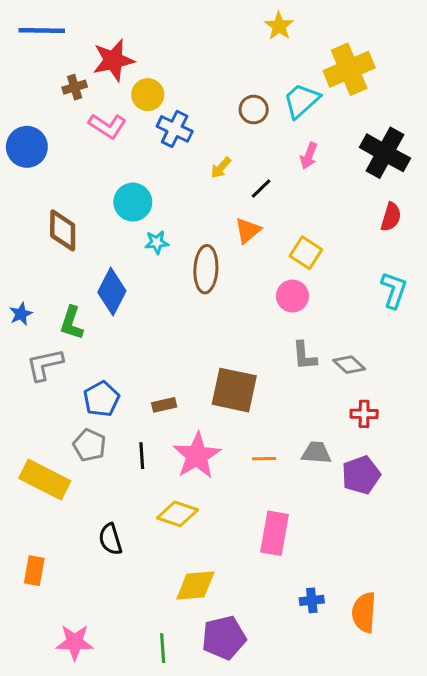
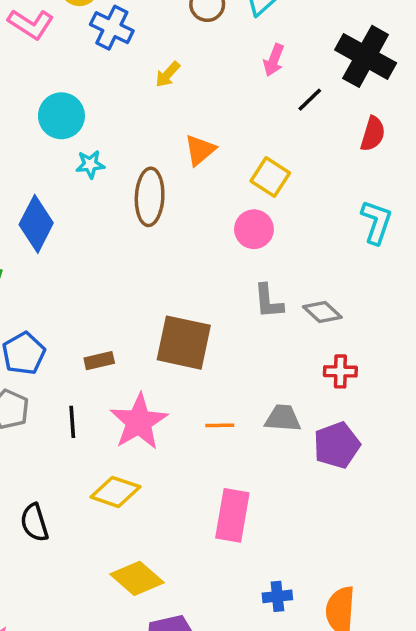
black line: (261, 189) -> (310, 100), moved
yellow diamond: (195, 585) -> (137, 578), turned 45

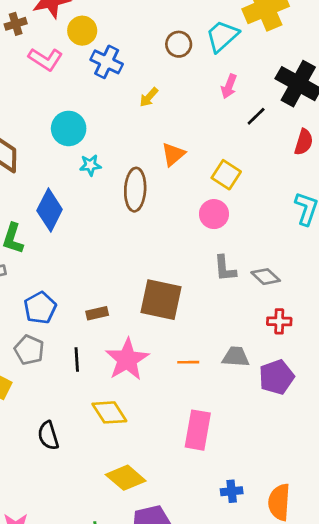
yellow diamond: (115, 492) -> (109, 412), turned 39

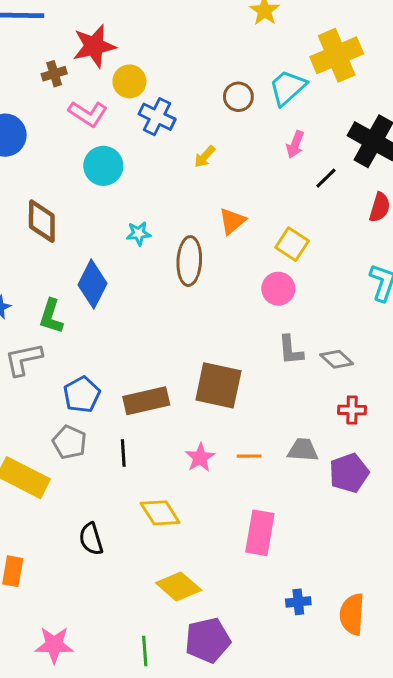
cyan circle: (69, 128) -> (103, 166), moved
brown rectangle: (97, 313) -> (146, 401), size x1.8
pink star: (127, 359) -> (200, 458), moved, size x0.6

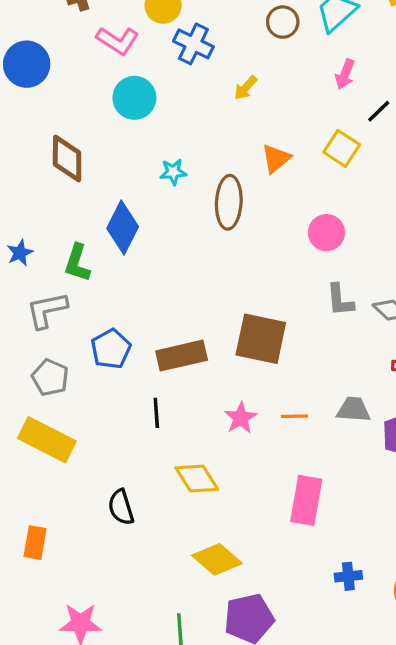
yellow square: (292, 244) -> (342, 148), moved
gray pentagon: (70, 442) -> (50, 377), moved

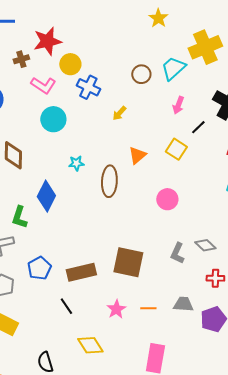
gray L-shape: (340, 300) -> (177, 253), moved, turned 30
black line: (156, 413) -> (66, 306), turned -30

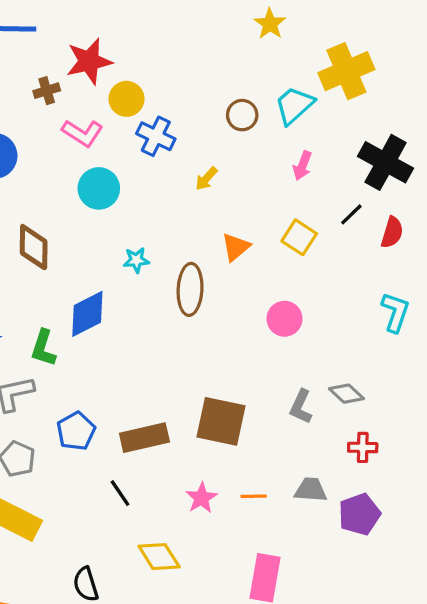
black line: (198, 127) -> (351, 214), moved
blue diamond: (46, 196) -> (87, 314), turned 36

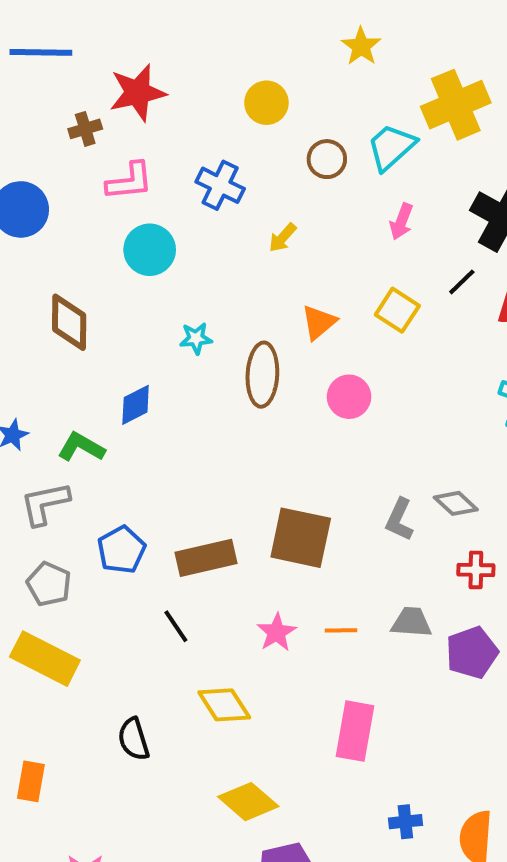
yellow circle: (126, 99) -> (266, 103), moved
pink L-shape: (83, 133) -> (130, 181), turned -39
blue diamond: (87, 314) -> (136, 405), size x0.7
pink circle: (285, 319) -> (349, 397), moved
green L-shape: (43, 348) -> (81, 447), turned 102

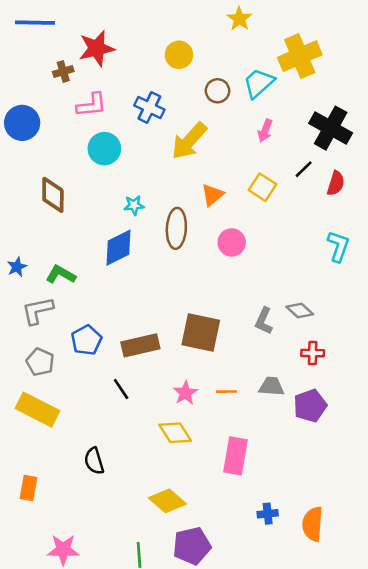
yellow arrow: (283, 238) -> (189, 141), size x2.0
blue diamond: (136, 405) -> (119, 248), moved, size x1.4
yellow diamond: (224, 705) -> (175, 433), moved

